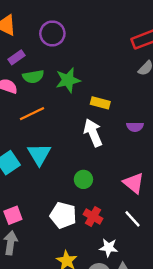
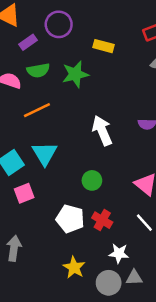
purple rectangle: (16, 57) -> (28, 42), moved
yellow rectangle: (100, 103) -> (103, 46), moved
pink square: (13, 215) -> (24, 193), moved

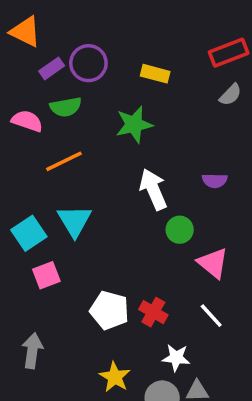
purple circle: (59, 24) -> (88, 63), moved
green star: (75, 74) -> (134, 125), moved
green circle: (92, 180) -> (180, 230), moved

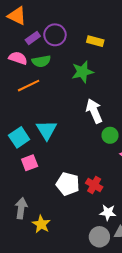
pink semicircle: (27, 121) -> (18, 58), moved
orange line: (64, 161) -> (29, 86), moved
yellow star: (115, 377) -> (41, 224), moved

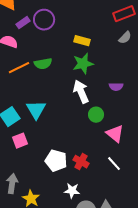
yellow rectangle: (95, 41) -> (82, 41), moved
green semicircle: (41, 61) -> (43, 64), moved
green star: (82, 72) -> (83, 64), moved
white star: (108, 212) -> (72, 191), moved

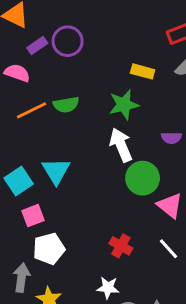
yellow rectangle: (82, 41) -> (143, 71), moved
green circle: (96, 115) -> (143, 178), size x1.5
white pentagon: (56, 161) -> (49, 249), moved, turned -30

